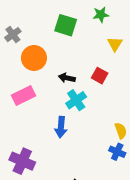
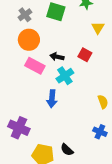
gray cross: (13, 35) -> (25, 15), moved
pink rectangle: (23, 95) -> (35, 66), moved, turned 54
blue cross: (117, 152) -> (100, 132), moved

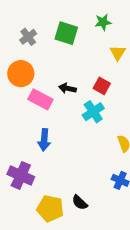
orange circle: (29, 40) -> (21, 74), moved
cyan cross: (65, 76) -> (93, 112), moved
blue arrow: (52, 99) -> (44, 140), moved

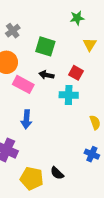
green square: (66, 33) -> (45, 46), moved
cyan cross: (93, 112) -> (69, 95), turned 36

